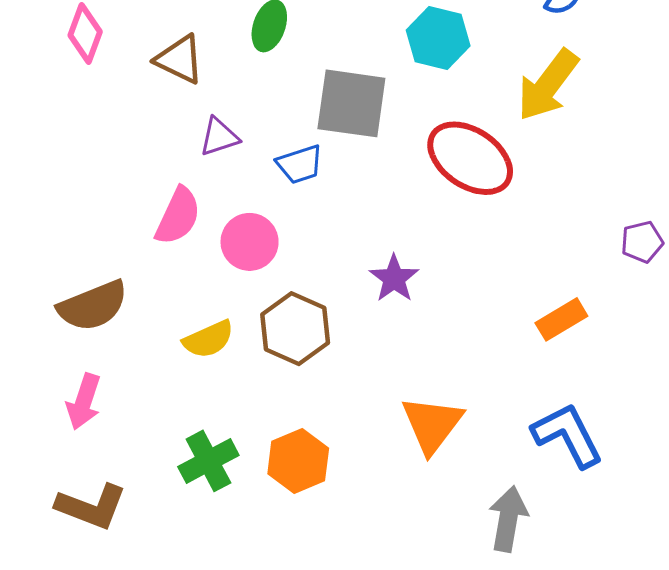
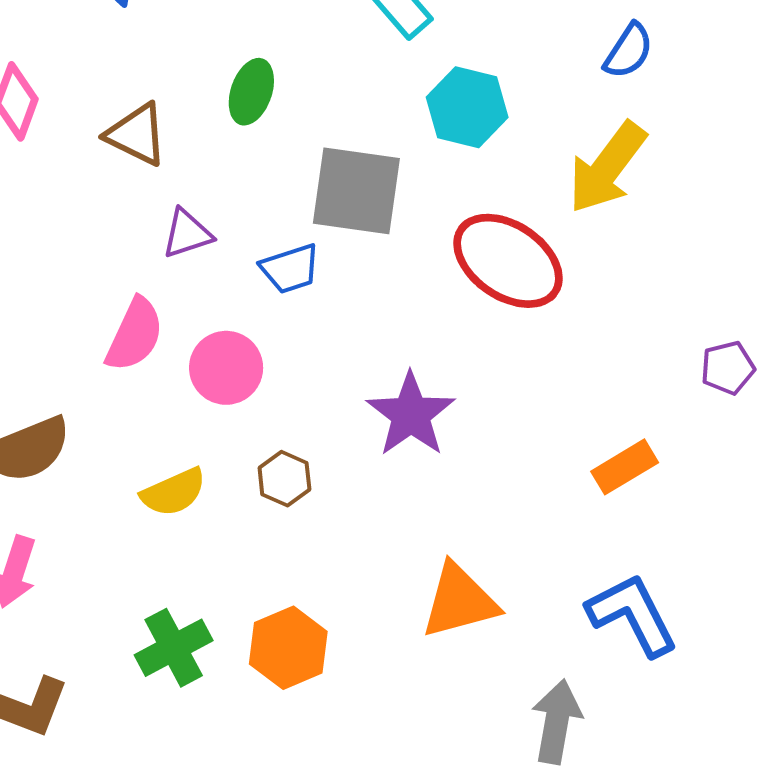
purple star: (394, 278) -> (411, 414), size x1.4
brown hexagon: (295, 329) -> (284, 479), size x0.6
orange triangle: (432, 424) -> (459, 601), turned 38

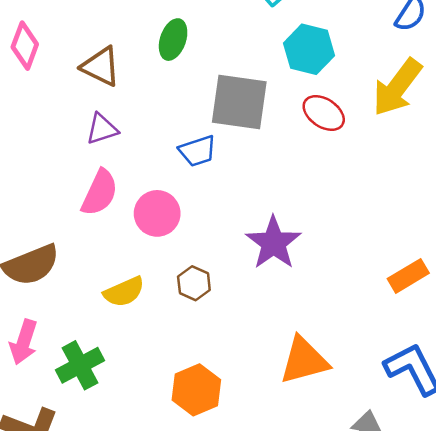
purple triangle: (187, 234) -> (102, 129), moved
red ellipse: (508, 261) -> (324, 113), moved, size x0.6
green cross: (174, 648) -> (80, 365), moved

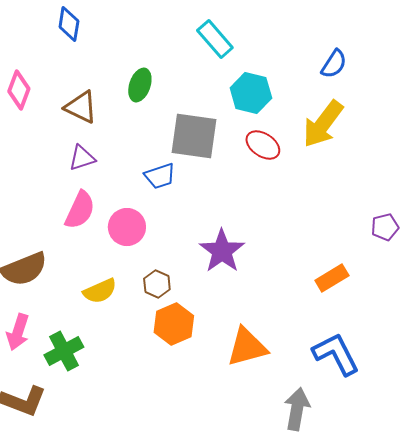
orange hexagon: (196, 390) -> (174, 324), moved

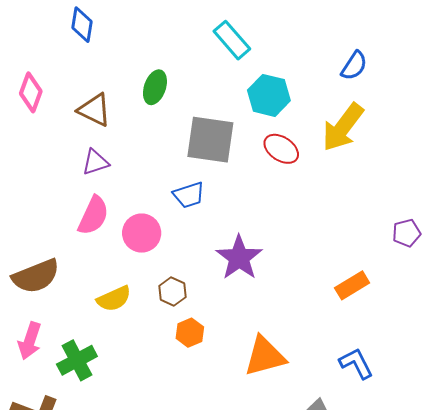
blue trapezoid: (160, 176) -> (189, 195), moved
orange hexagon: (174, 324) -> (190, 333), size x0.7
blue L-shape: (336, 354) -> (356, 363), size x0.7

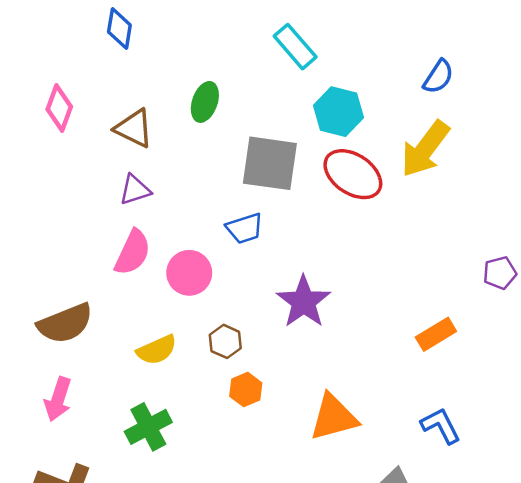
red ellipse: (281, 149) -> (353, 174), size x1.4
green cross: (77, 360) -> (148, 427), moved

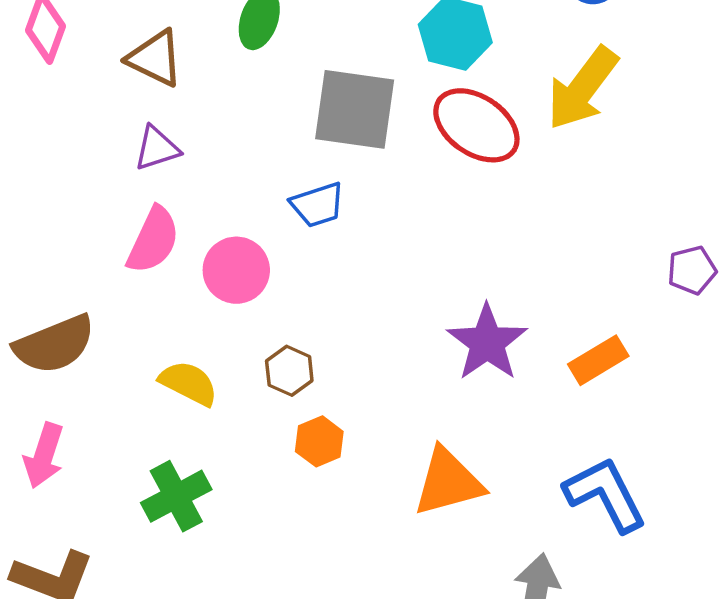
purple star: (304, 302) -> (487, 343), moved
yellow semicircle: (157, 350) -> (189, 383), turned -129
blue L-shape: (441, 426) -> (605, 494), size x1.4

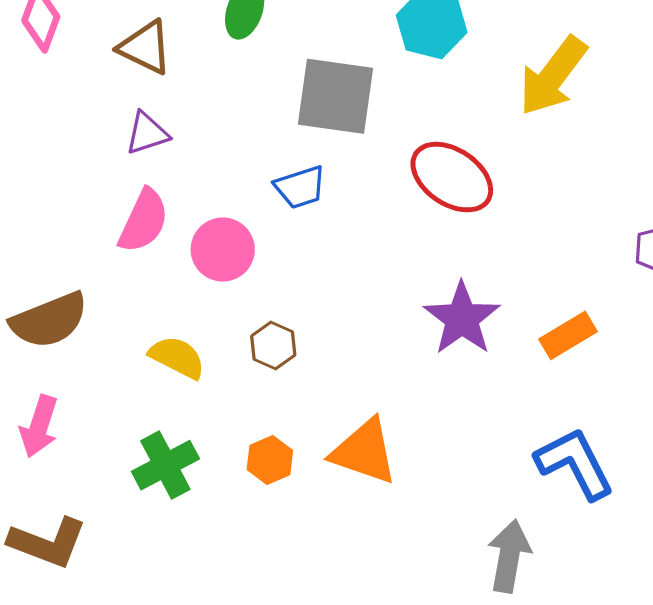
red ellipse: (476, 125) -> (452, 177), moved
orange hexagon: (319, 441) -> (270, 460), moved
orange triangle: (448, 482) -> (364, 452), moved, turned 34

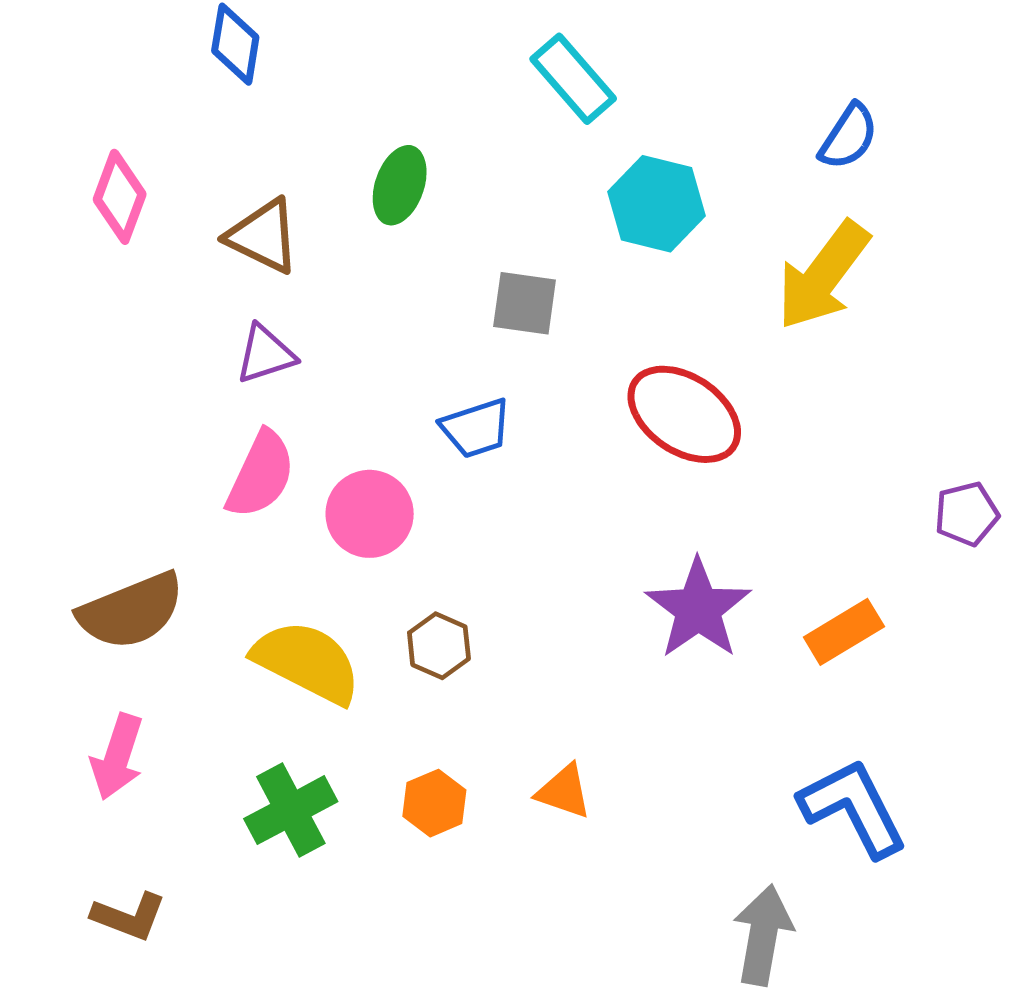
gray square: (336, 96) -> (525, 303), size x0.6
yellow semicircle: (177, 357) -> (307, 662), size x1.4
orange triangle: (364, 452) -> (564, 792), size x0.6
brown L-shape: (48, 543) -> (129, 916), size x0.7

